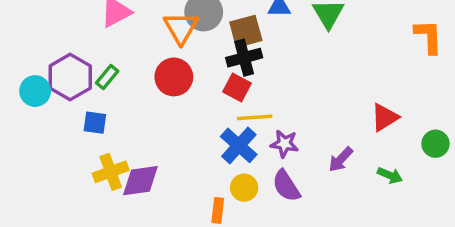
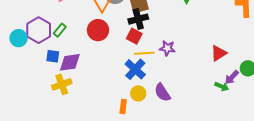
purple star: (284, 144) -> (167, 48), moved
purple arrow: (341, 160) -> (232, 77), moved
purple diamond: (140, 181) -> (70, 62), moved

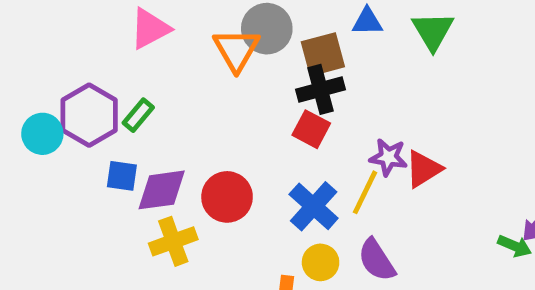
red circle: (98, 30) -> (227, 197), moved
yellow line: (144, 53) -> (365, 192), moved, turned -60
red triangle: (219, 53) -> (423, 169), moved
yellow cross: (62, 84) -> (173, 241), moved

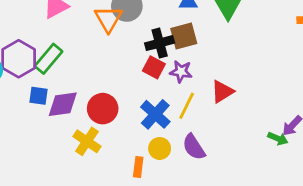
brown square: (323, 54) -> (184, 36), moved
green rectangle: (138, 115) -> (49, 59), size x1.5
purple star: (388, 157) -> (181, 72), moved
yellow cross: (173, 241) -> (87, 141), moved, turned -36

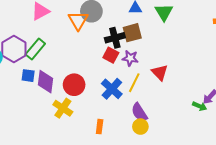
red triangle: (222, 92) -> (160, 72), turned -42
purple diamond: (63, 104) -> (45, 82), turned -75
yellow circle: (160, 148) -> (140, 127), moved

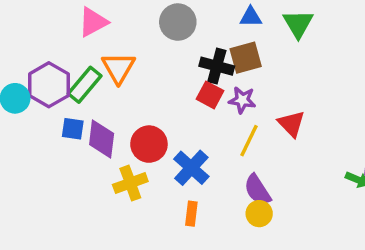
orange triangle: (78, 20) -> (118, 68), moved
black cross: (115, 38) -> (217, 66), turned 30
blue cross: (112, 89) -> (191, 168), moved
yellow cross: (63, 108) -> (130, 183), turned 36

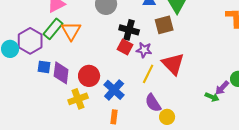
brown square: (246, 58) -> (164, 25), moved
green rectangle: (85, 85) -> (53, 29), moved
red triangle: (291, 124) -> (173, 64), size x1.4
yellow circle: (259, 214) -> (167, 117), moved

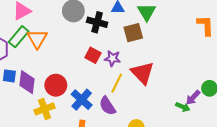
black cross: (129, 30) -> (97, 22), moved
purple semicircle: (153, 103) -> (107, 106), moved

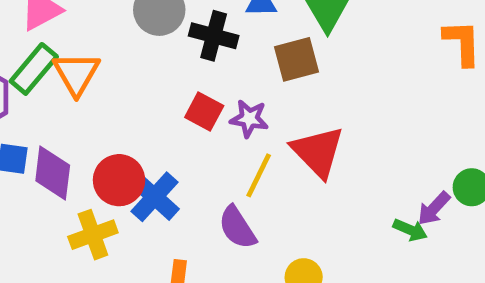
blue cross: (82, 100) -> (154, 197), moved

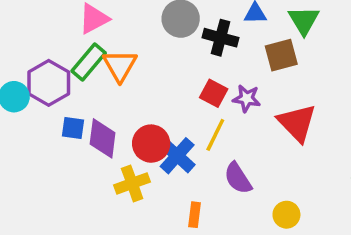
yellow line: (259, 175) -> (215, 135), moved

